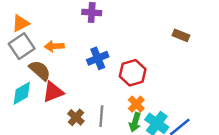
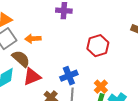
blue cross: (98, 58) -> (69, 76), moved
red hexagon: (133, 73) -> (98, 46), moved

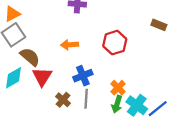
orange arrow: (33, 39) -> (70, 45), moved
red triangle: (32, 77) -> (42, 77), turned -36

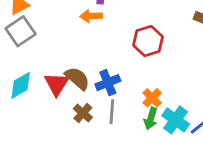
orange arrow: (70, 45) -> (91, 16), moved
brown semicircle: (30, 57) -> (77, 78), moved

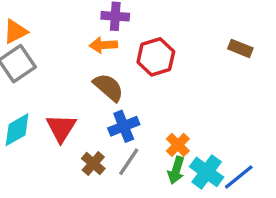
red hexagon: (148, 41) -> (156, 57), moved
brown semicircle: (77, 78) -> (108, 87), moved
gray line: (112, 112) -> (129, 162), turned 30

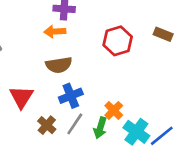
red hexagon: (156, 57) -> (118, 41), moved
brown semicircle: (108, 87) -> (59, 65), turned 130
green arrow: (176, 170) -> (100, 128), moved

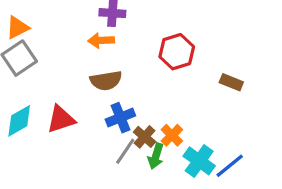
brown rectangle: (163, 34) -> (231, 82), moved
red triangle: (21, 97) -> (61, 119), turned 40
brown cross: (47, 125) -> (145, 137), moved

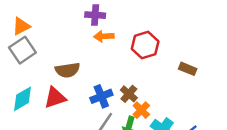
orange arrow: (101, 40) -> (104, 36), moved
brown semicircle: (106, 81) -> (68, 70), moved
brown cross: (145, 137) -> (129, 94), moved

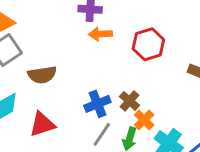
brown semicircle: (68, 70) -> (42, 75), moved
red triangle: (55, 98) -> (42, 124), moved

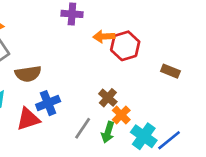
orange arrow: (100, 34) -> (104, 37), moved
blue cross: (97, 104) -> (48, 103), moved

